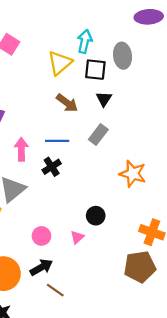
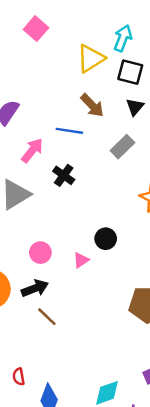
blue line: (57, 141) -> (69, 131), moved
pink arrow: (21, 149) -> (32, 150), turned 30
black cross: (52, 167) -> (64, 175), turned -30

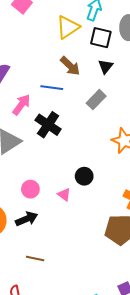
black cross: (64, 175) -> (48, 125), size x1.4
pink triangle: (81, 260) -> (64, 194), turned -48
brown line: (47, 317) -> (35, 259), moved, turned -30

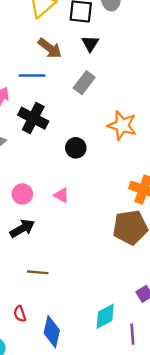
black circle: (84, 176) -> (76, 148), moved

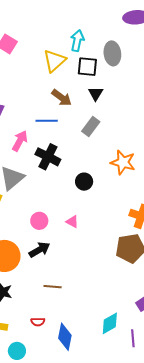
red semicircle: (20, 314) -> (38, 322), turned -72

